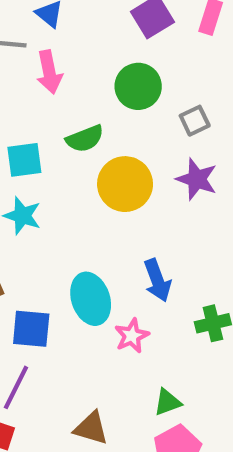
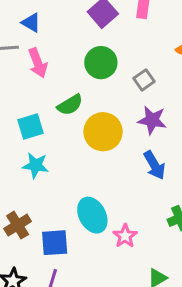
blue arrow: (157, 280) -> (154, 165), moved

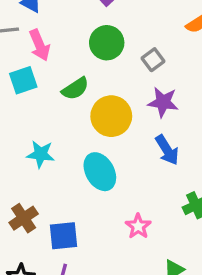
cyan square: (30, 127) -> (23, 80), moved
cyan ellipse: (92, 215) -> (100, 172), moved

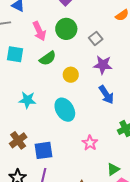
pink arrow: (40, 45) -> (39, 31), moved
cyan square: (23, 80) -> (15, 54), turned 30
yellow circle: (111, 116) -> (71, 75), size x0.6

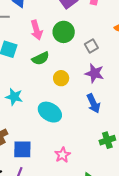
cyan ellipse: (65, 110) -> (50, 112), turned -35
pink star: (90, 143) -> (63, 155), moved

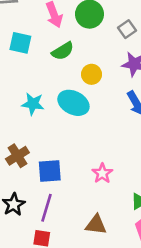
cyan ellipse: (50, 112) -> (73, 103), moved

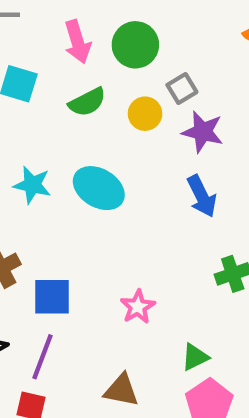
gray square: (127, 29) -> (182, 88), moved
yellow circle: (92, 74) -> (145, 114), moved

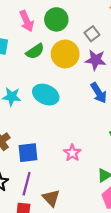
gray square: (182, 88) -> (92, 34), moved
yellow circle: (145, 114) -> (65, 54), size x1.6
brown triangle: (121, 390) -> (51, 198), moved, turned 42

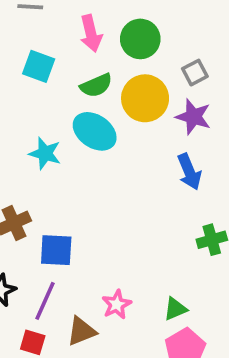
cyan ellipse: (46, 95) -> (95, 131), moved
pink star: (72, 153) -> (117, 304), moved
brown triangle: (51, 198) -> (81, 331), turned 42

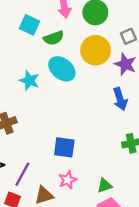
green semicircle: (96, 85) -> (54, 38), moved
blue square: (56, 250) -> (64, 147), moved

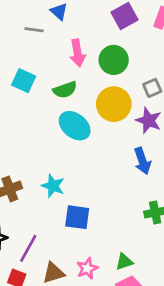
cyan square: (29, 25) -> (24, 81), moved
cyan star: (29, 81) -> (53, 186), moved
pink star: (68, 180) -> (87, 268), moved

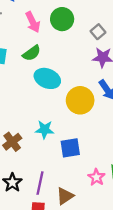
yellow circle: (114, 104) -> (80, 100), moved
pink star: (87, 268) -> (96, 177), moved

